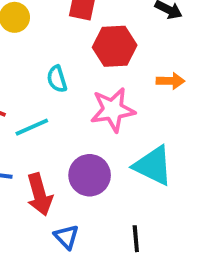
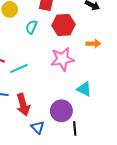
cyan semicircle: (57, 79) -> (31, 27), moved, turned 40
cyan triangle: (153, 166) -> (84, 89), size x0.7
purple circle: (90, 175) -> (61, 111), moved

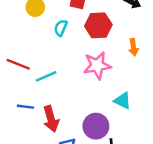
orange arrow: (93, 44) -> (134, 47), turned 80

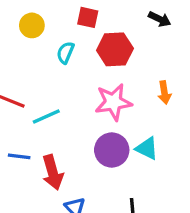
orange arrow: (134, 47) -> (164, 93), moved
purple circle: (96, 126) -> (112, 150), moved

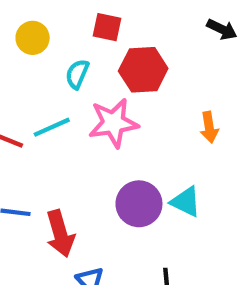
black arrow: (160, 19) -> (222, 29), moved
pink star: (113, 102) -> (113, 123), moved
cyan line: (46, 116) -> (52, 127), moved

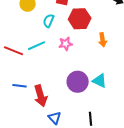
pink star: (113, 123) -> (66, 44), size x0.6
orange arrow: (209, 127) -> (103, 40), moved

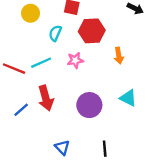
cyan triangle: (100, 81) -> (128, 98), moved
blue line: (20, 86) -> (21, 110), turned -48
red arrow: (41, 96) -> (46, 98), moved

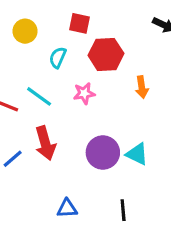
cyan line: (41, 63) -> (39, 96), turned 60
cyan triangle: (128, 98) -> (137, 154), moved
blue triangle: (62, 147) -> (67, 209), turned -49

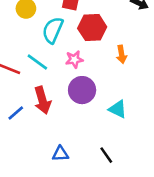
cyan semicircle: (58, 58) -> (53, 30), size x1.5
purple circle: (103, 153) -> (82, 90), moved
black line: (123, 210) -> (106, 155), turned -30

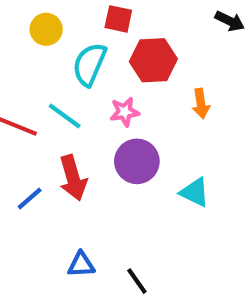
blue triangle: (60, 154) -> (81, 265), moved
black line: (106, 155) -> (137, 281), moved

